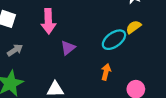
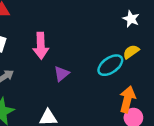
orange arrow: (106, 72) -> (127, 99), moved, size x1.5

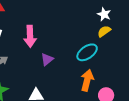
yellow semicircle: (131, 52) -> (104, 31), moved
orange arrow: (127, 99) -> (87, 80), moved

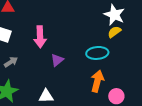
white star: (104, 14) -> (114, 15), size x1.5
cyan ellipse: (87, 52) -> (97, 53), turned 30

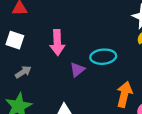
cyan ellipse: (97, 53) -> (103, 57), moved

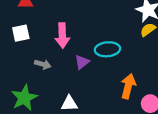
white square: (15, 40) -> (21, 33), turned -30
gray arrow: (23, 72) -> (43, 64), moved, turned 49

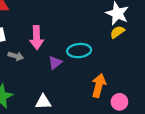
gray arrow: (43, 64) -> (16, 56), moved

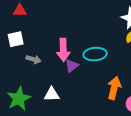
pink arrow: (37, 37) -> (63, 50), moved
white triangle: (43, 102) -> (52, 94), moved

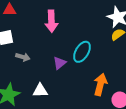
pink arrow: (63, 50) -> (51, 21), moved
cyan ellipse: (95, 54) -> (82, 52), turned -55

